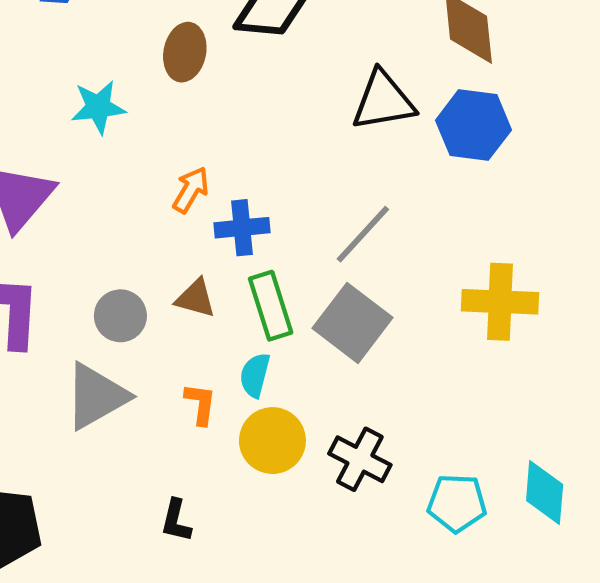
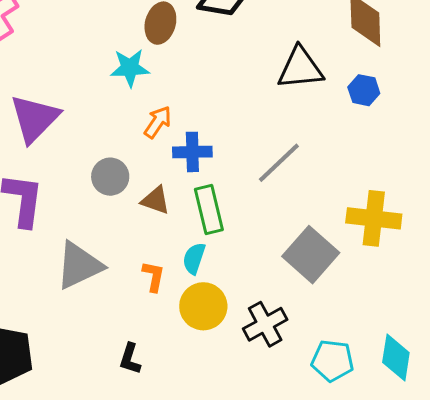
cyan star: (98, 107) -> (130, 68), moved
blue hexagon: (473, 125) -> (364, 90), size x0.6
gray circle: (120, 316) -> (110, 177), moved
gray square: (352, 323) -> (311, 255), moved
black cross: (360, 459) -> (265, 324), turned 30

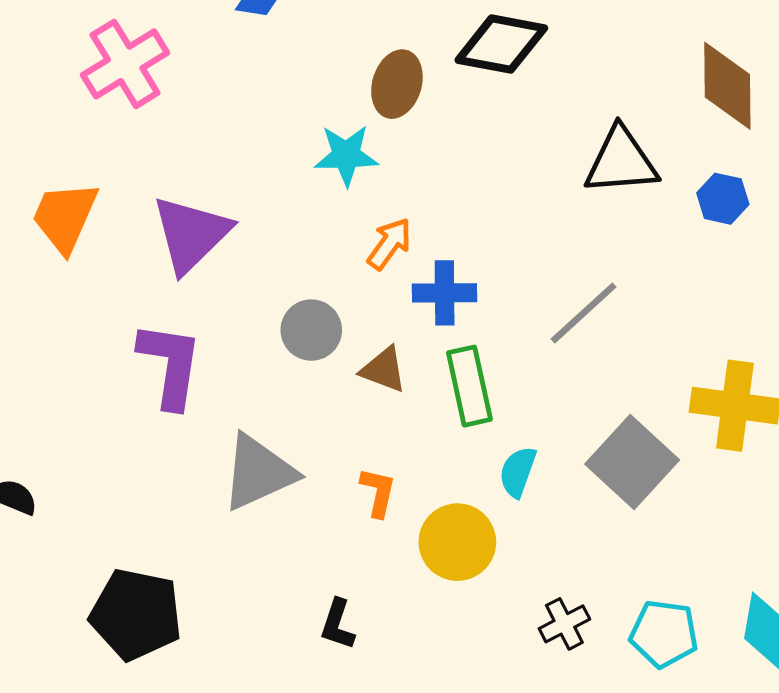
cyan semicircle: (194, 258) -> (518, 472), moved
black cross: (265, 324) -> (564, 624), moved, size x0.7

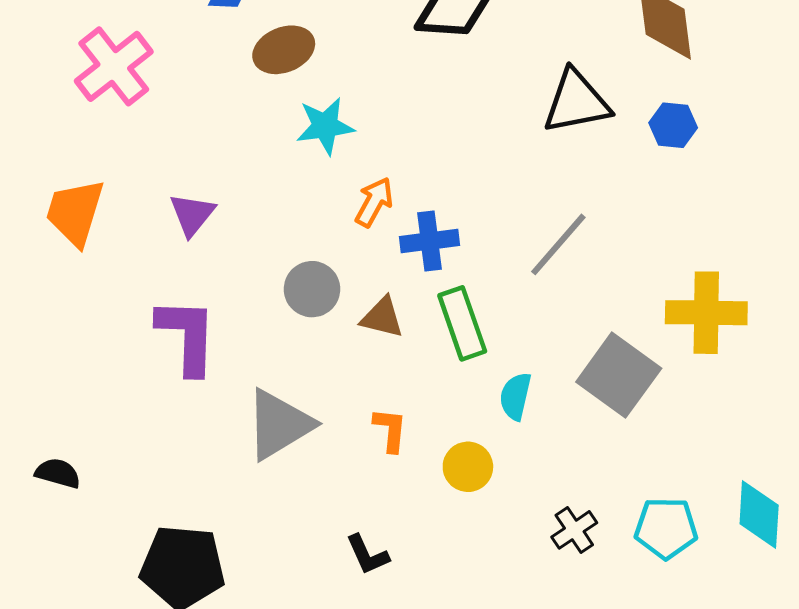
brown ellipse: (397, 84) -> (284, 50), moved, turned 58
purple triangle: (191, 234) -> (192, 214), size x0.6
yellow circle: (457, 542) -> (468, 467), size x0.7
black L-shape: (338, 624) -> (367, 555), turned -36

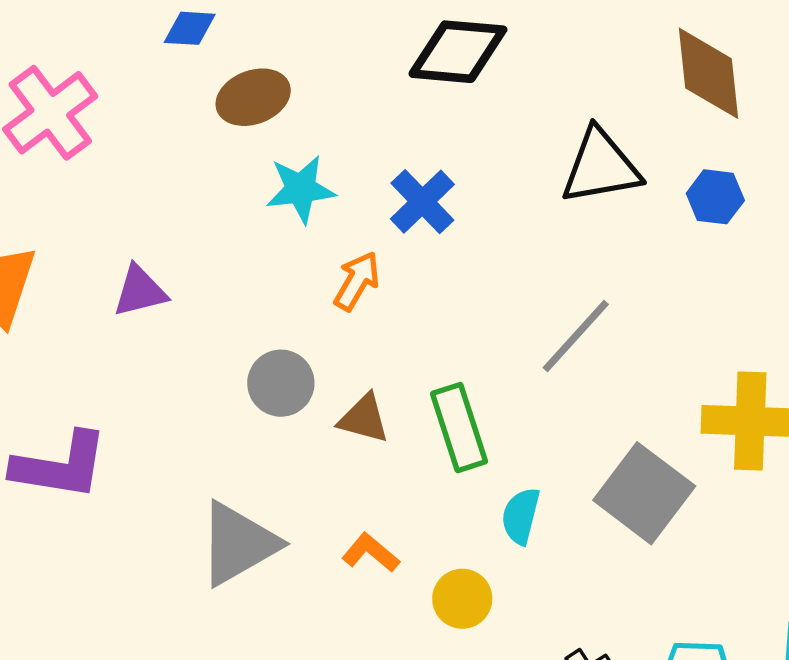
purple triangle: (192, 214) -> (140, 291), turned 36
blue cross: (430, 241) -> (422, 202), moved, turned -38
purple L-shape: (187, 336) -> (60, 466), moved, turned 96
orange L-shape: (390, 430) -> (371, 553), turned -57

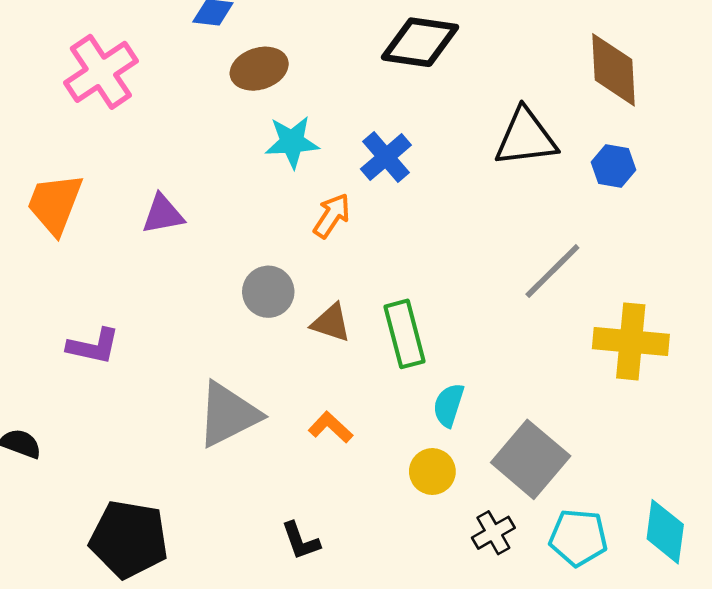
gray line: (576, 336) -> (552, 271), moved
purple L-shape: (60, 466) -> (93, 346), size x0.7
gray square: (644, 493) -> (531, 459), moved
yellow circle: (462, 599) -> (432, 472), moved

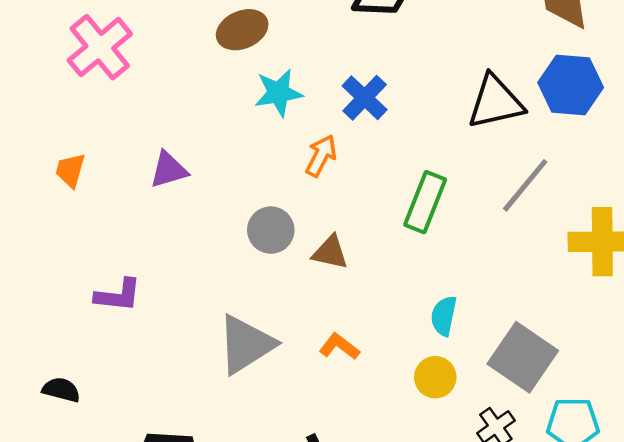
black triangle: (526, 138) -> (495, 102), moved
blue hexagon: (613, 166) -> (571, 85), size x1.6
orange trapezoid: (55, 204) -> (70, 170), size x0.6
green rectangle: (405, 334) -> (425, 202), moved, turned 42

